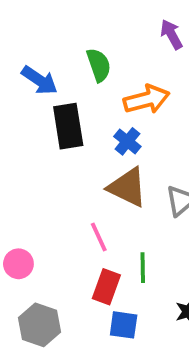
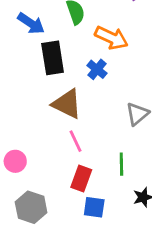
orange arrow: (147, 99) -> (111, 38), turned 40
brown triangle: (127, 187) -> (67, 104), moved
green line: (143, 268) -> (121, 164), moved

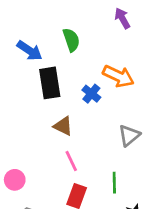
orange arrow: (111, 38) -> (118, 76), moved
brown triangle: (67, 104) -> (63, 126), size x0.7

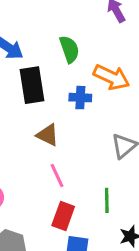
green semicircle: (71, 40) -> (69, 49), moved
blue cross: (91, 94) -> (80, 98), turned -36

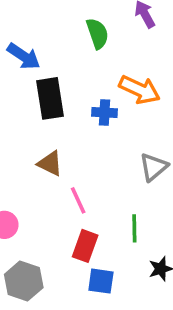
green semicircle: (69, 49) -> (97, 33), moved
brown triangle: (48, 135) -> (50, 163), moved

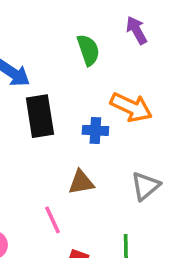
brown triangle: (50, 163) -> (81, 182), moved, turned -36
pink line: (78, 200) -> (52, 220), moved

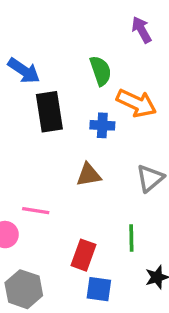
green semicircle: (88, 50) -> (101, 71), moved
pink line: (52, 220) -> (36, 211), moved, turned -56

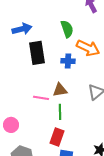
blue arrow: (24, 71) -> (22, 29), turned -48
pink line: (36, 211) -> (41, 98), moved
green line: (131, 238) -> (60, 112), moved

